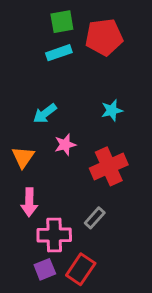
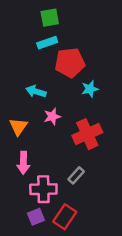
red pentagon: (104, 37) -> (70, 63), moved
cyan arrow: (45, 113) -> (36, 91), turned 54

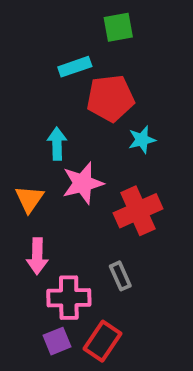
green square: (50, 18) -> (118, 27), moved
cyan arrow: (36, 91) -> (57, 144), turned 72
pink star: (52, 117) -> (83, 183), size x1.5
gray rectangle: (76, 175) -> (120, 276), turned -66

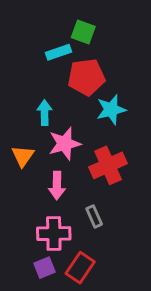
green square: (118, 27) -> (83, 32), moved, turned 30
cyan star: (142, 140) -> (111, 110), size x1.4
pink arrow: (37, 256) -> (57, 185), moved

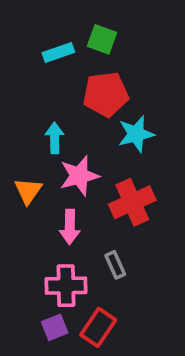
cyan rectangle: (58, 52) -> (58, 53), moved

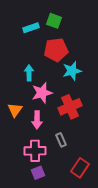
orange triangle: (28, 191) -> (15, 110), moved
purple square: (55, 327) -> (38, 173), moved
red rectangle: (98, 327) -> (80, 168), moved

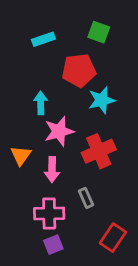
green square: (54, 21) -> (99, 32), moved

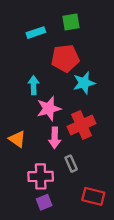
green square: (99, 32) -> (71, 22), moved, turned -30
orange triangle: (21, 155) -> (17, 139), moved, turned -30
pink arrow: (52, 170) -> (55, 138), moved
red rectangle: (113, 238) -> (93, 196), turned 70

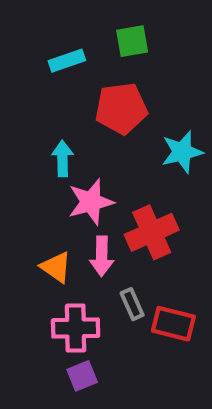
cyan star: (84, 83) -> (182, 152), moved
orange triangle: (17, 139) -> (56, 267), moved
red rectangle: (93, 196) -> (173, 324), moved

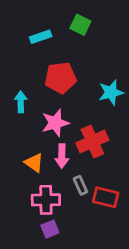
green square: (132, 41) -> (80, 25), turned 36
red pentagon: (121, 108) -> (61, 78), moved
cyan arrow: (63, 158) -> (21, 102), moved

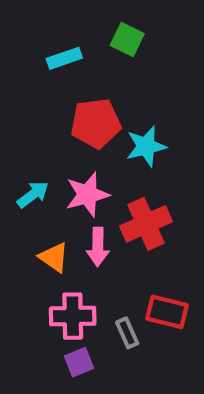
cyan star: (111, 92) -> (146, 146), moved
cyan arrow: (21, 102) -> (33, 195), moved, turned 54
gray rectangle: (80, 185) -> (127, 333), moved

